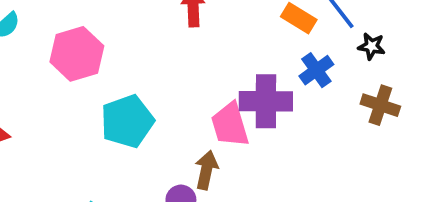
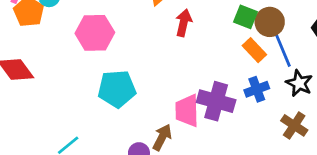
black star: (372, 46) -> (299, 83), size x1.4

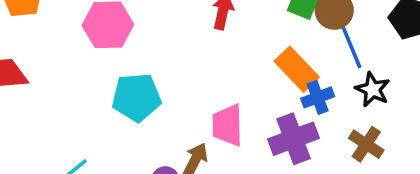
orange rectangle: (254, 50) -> (297, 69), moved, size x1.4
purple cross: (216, 101) -> (294, 139), moved, turned -36

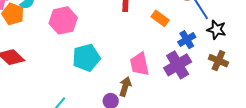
orange rectangle: (297, 69) -> (160, 18), moved, size x0.7

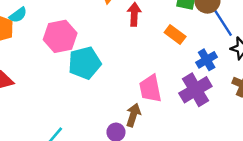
cyan pentagon: (86, 58) -> (85, 63), moved

